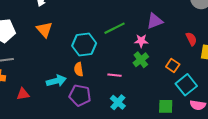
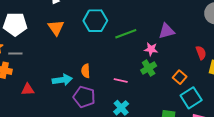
cyan hexagon: (84, 44) -> (95, 21), moved

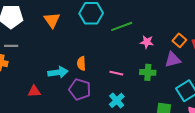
purple triangle: (167, 31) -> (173, 60), moved
green cross: (149, 68) -> (148, 72), moved, turned 35
orange square: (180, 77) -> (179, 40), moved
red triangle: (28, 89) -> (34, 91), moved

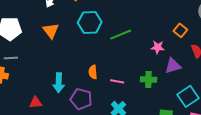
orange square: (179, 40) -> (180, 30), moved
pink star: (147, 42) -> (158, 47), moved
orange semicircle: (81, 63) -> (93, 72), moved
cyan arrow: (58, 72) -> (59, 83), turned 102

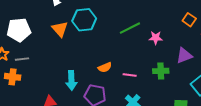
cyan hexagon: (90, 22) -> (84, 20), moved
pink star: (158, 47) -> (156, 38), moved
orange semicircle: (93, 72) -> (105, 67), turned -104

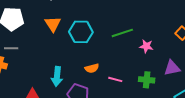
cyan hexagon: (84, 20) -> (81, 32), moved

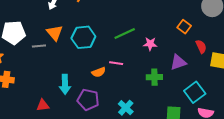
gray line: (11, 48) -> (39, 46), moved
pink line: (115, 79) -> (116, 63), moved

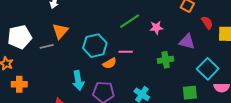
orange triangle: (55, 33) -> (60, 31), turned 30
cyan hexagon: (83, 37) -> (95, 46), moved
purple triangle: (178, 62) -> (187, 42), turned 42

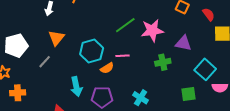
red semicircle: (207, 23) -> (209, 14), moved
pink star: (156, 28) -> (152, 30), size x1.6
gray line: (47, 46) -> (45, 62), moved, turned -32

